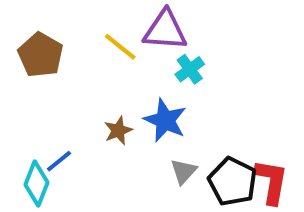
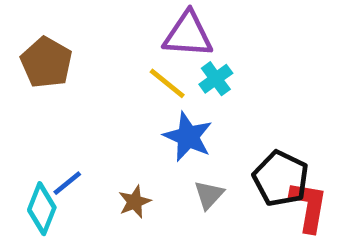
yellow line: (120, 47) -> (167, 83), moved
brown star: (118, 130) -> (135, 202), moved
black pentagon: (233, 182) -> (281, 178), moved

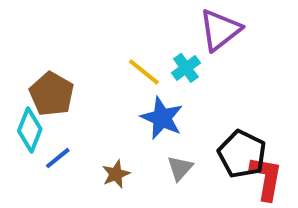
purple triangle: (188, 35) -> (220, 30), moved, turned -42
brown pentagon: (46, 62) -> (52, 94), moved
cyan diamond: (42, 209) -> (30, 130), moved

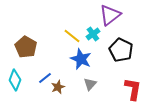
cyan diamond: (30, 130) -> (15, 80), moved
black pentagon: (242, 154) -> (121, 50), moved
blue line: (58, 158) -> (45, 78), moved

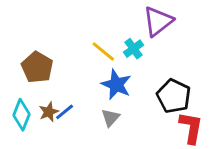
black pentagon: (121, 50) -> (174, 96), moved
gray triangle: (90, 84) -> (111, 118), moved
brown star: (58, 87) -> (49, 112), moved

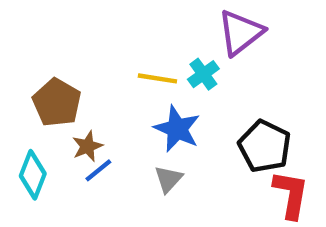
yellow line: (103, 51) -> (157, 78), turned -30
brown star: (49, 112) -> (87, 146), moved

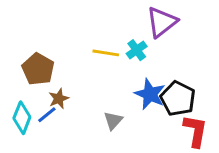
blue star: (177, 129) -> (150, 94), moved
blue line: (98, 170) -> (47, 115), moved

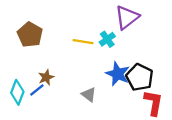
brown pentagon: (38, 69) -> (30, 35), moved
gray triangle: (113, 121) -> (89, 95), turned -35

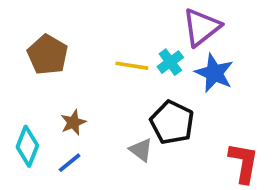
blue star: (118, 74) -> (214, 73), moved
black pentagon: (140, 77) -> (172, 122), moved
blue line: (37, 90) -> (70, 163), moved

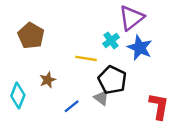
yellow line: (132, 66) -> (86, 58), moved
gray triangle: (141, 150) -> (101, 98), moved
blue line: (70, 163) -> (72, 106), moved

